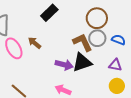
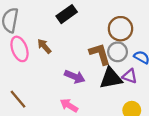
black triangle: (82, 62) -> (111, 78), moved
purple triangle: (115, 65) -> (130, 76), moved

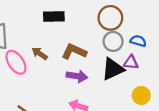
black rectangle: (67, 14) -> (54, 16), turned 48
brown L-shape: (100, 54) -> (74, 51), moved, turned -35

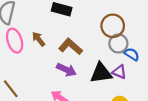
gray circle: (113, 41) -> (118, 44), moved

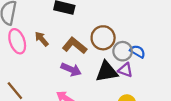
brown circle: (113, 26) -> (103, 38), moved
gray circle: (118, 44) -> (123, 51), moved

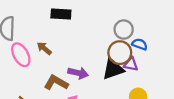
brown circle: (103, 38) -> (120, 53), moved
brown L-shape: (75, 45) -> (56, 83), moved
gray circle: (123, 51) -> (124, 30), moved

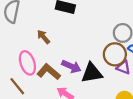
pink ellipse: (21, 55) -> (27, 63), moved
black triangle: (113, 69) -> (92, 73), moved

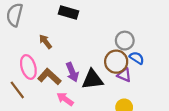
purple arrow: (71, 66) -> (72, 72), turned 42

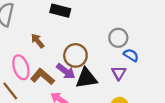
brown circle: (116, 62) -> (75, 55), moved
purple arrow: (72, 72) -> (66, 71), turned -30
purple triangle: (124, 75) -> (119, 73), turned 40

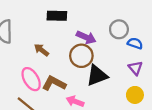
purple arrow: (66, 71) -> (86, 37), moved
purple triangle: (119, 73) -> (135, 68), moved

